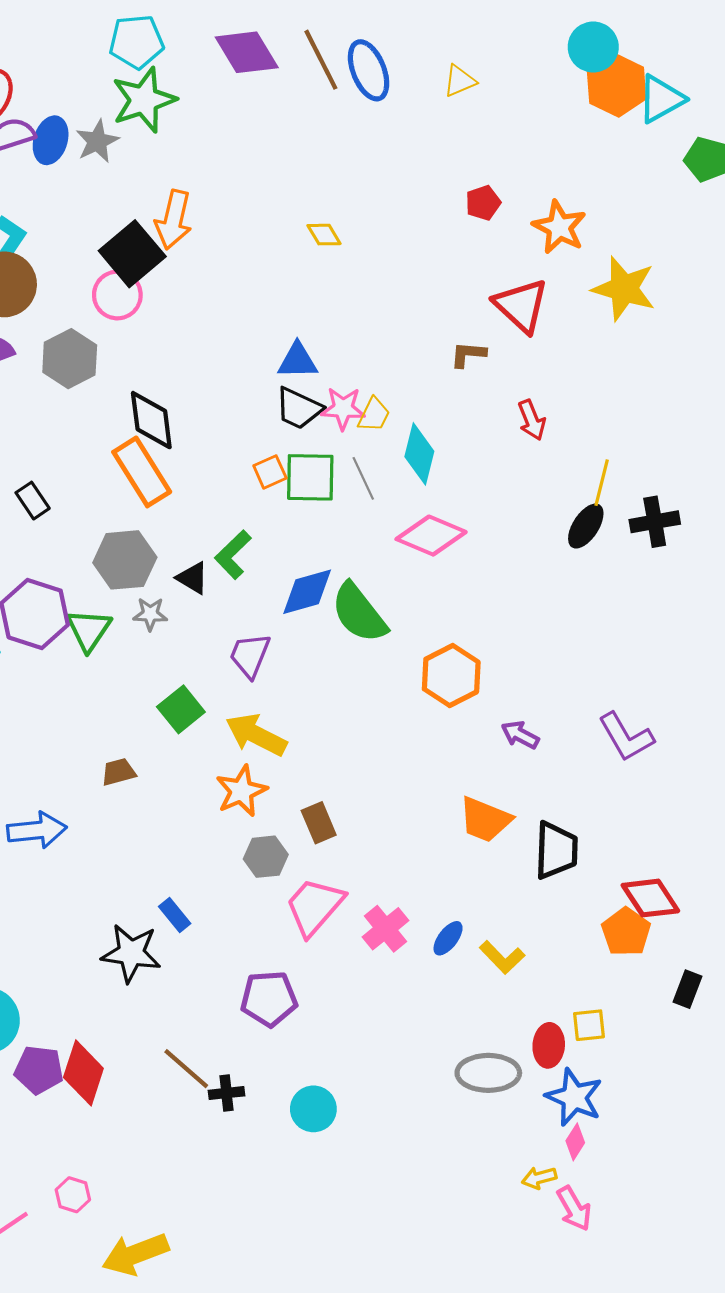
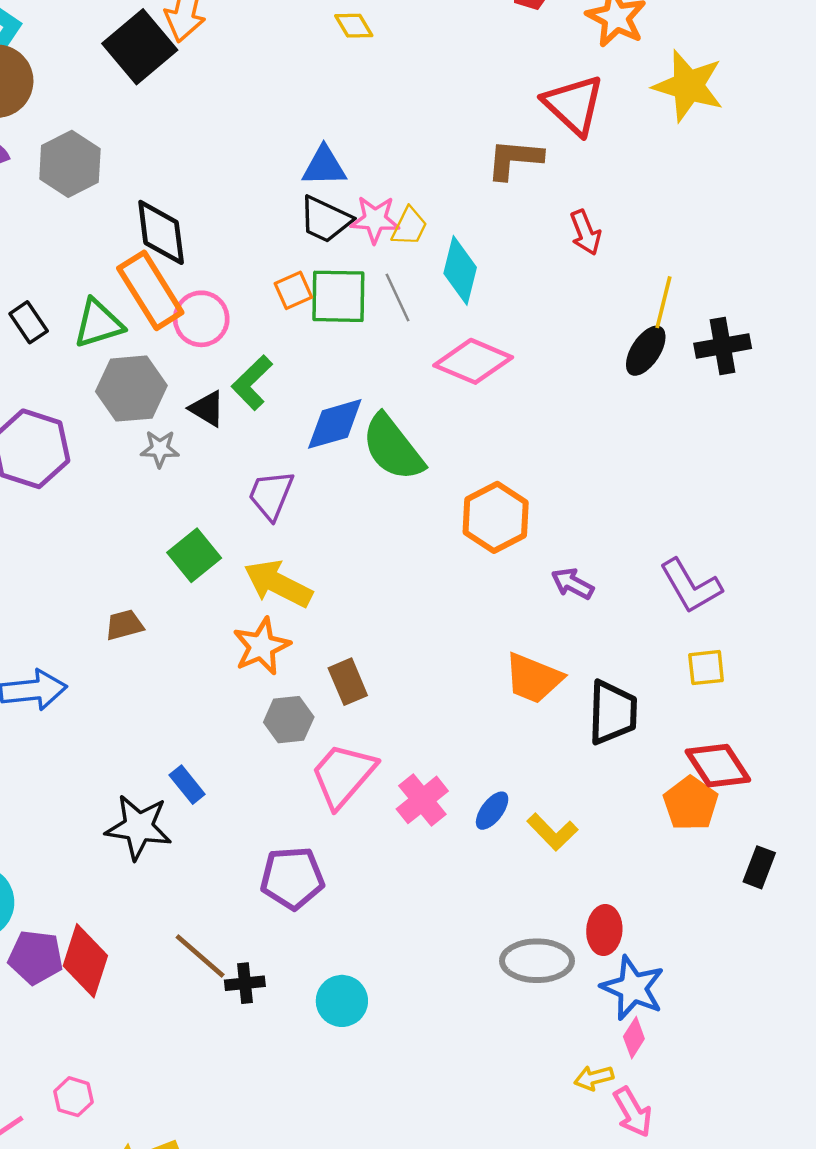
pink circle: (117, 295) -> (201, 319), moved
brown L-shape: (468, 354) -> (515, 159), size x1.4
green triangle: (89, 630) -> (98, 323), moved, turned 39
yellow square: (589, 1025) -> (706, 668), moved

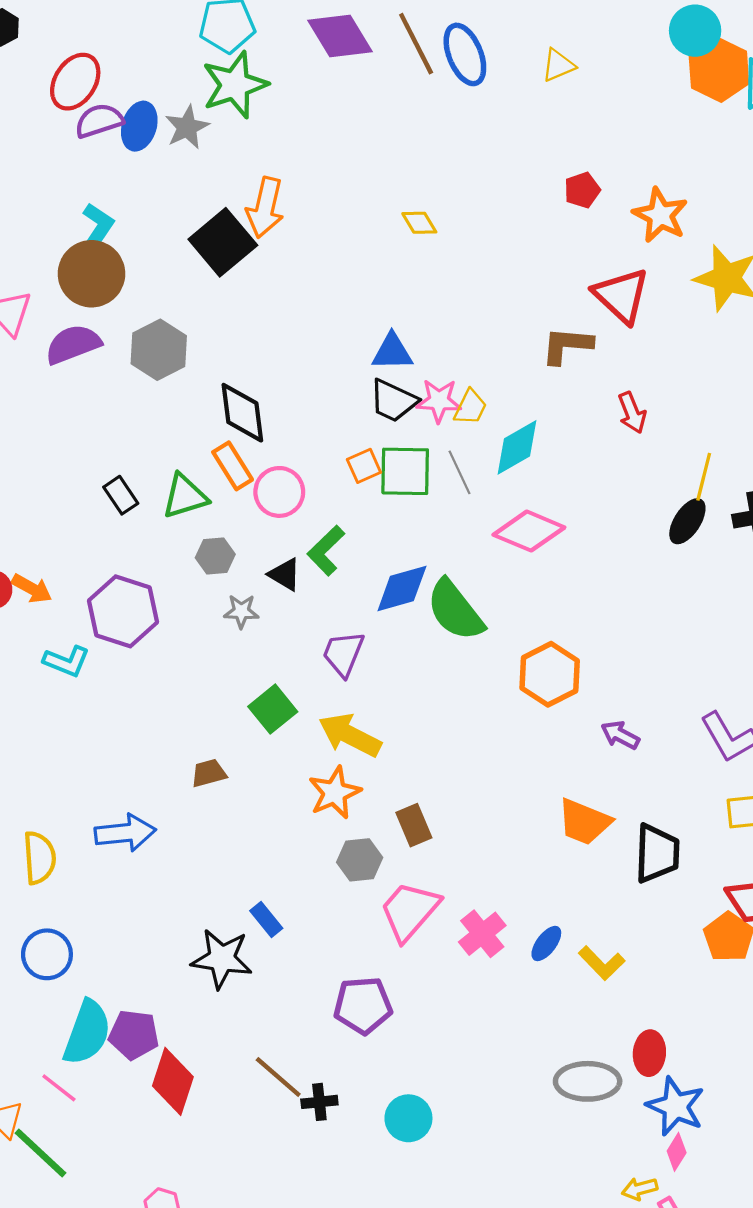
cyan diamond: (460, 270) -> (517, 447), turned 46
orange rectangle: (150, 290) -> (233, 466), size x0.7
gray hexagon: (131, 389) -> (215, 556), size x0.6
purple pentagon: (36, 957) -> (134, 1035), moved

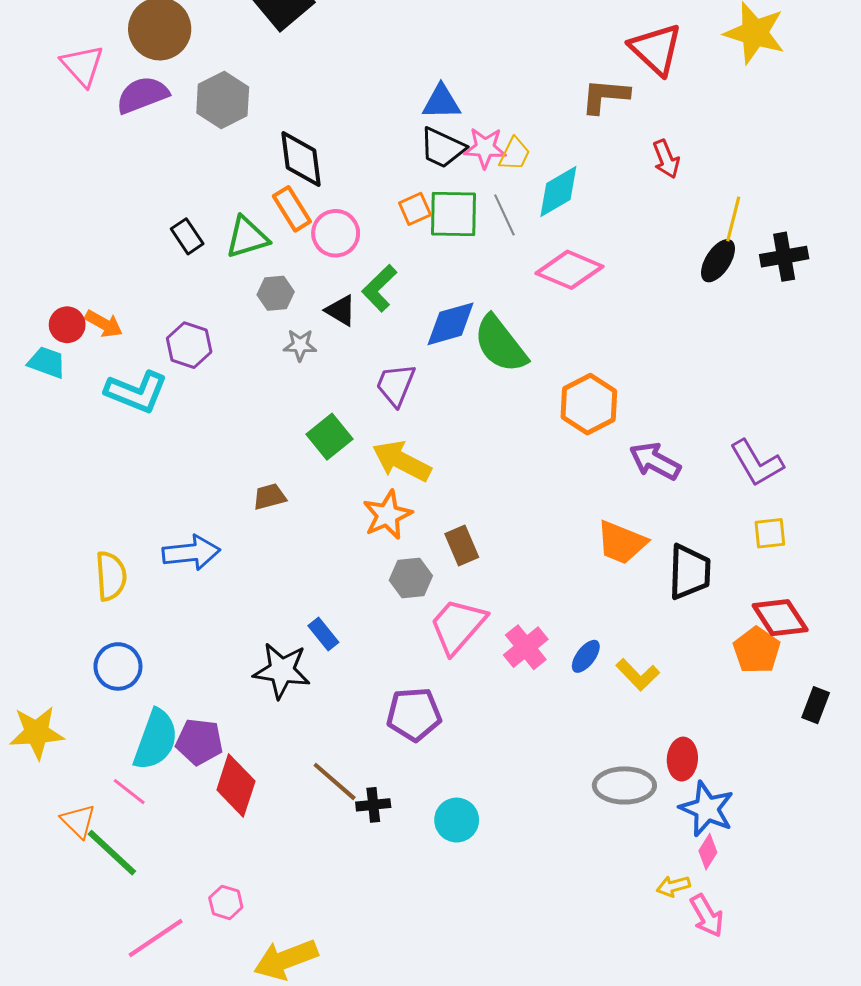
purple hexagon: (123, 611) -> (189, 345), size x0.7
cyan L-shape: (67, 661) -> (136, 392), size x1.4
purple arrow: (620, 735) -> (655, 461), size x1.4

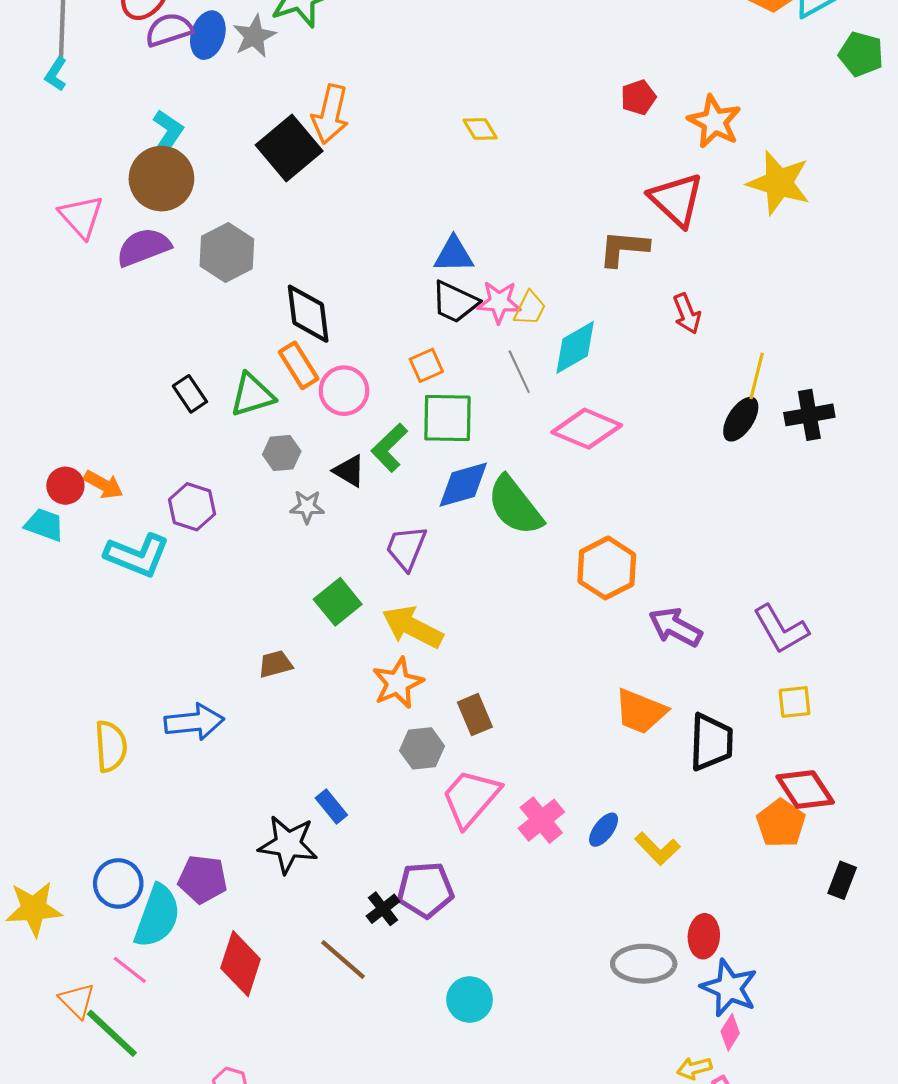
green square: (454, 214) -> (447, 418), moved
blue circle: (118, 666) -> (118, 883), moved
purple pentagon: (199, 742) -> (203, 879), moved
black cross: (373, 805) -> (383, 909), moved, turned -32

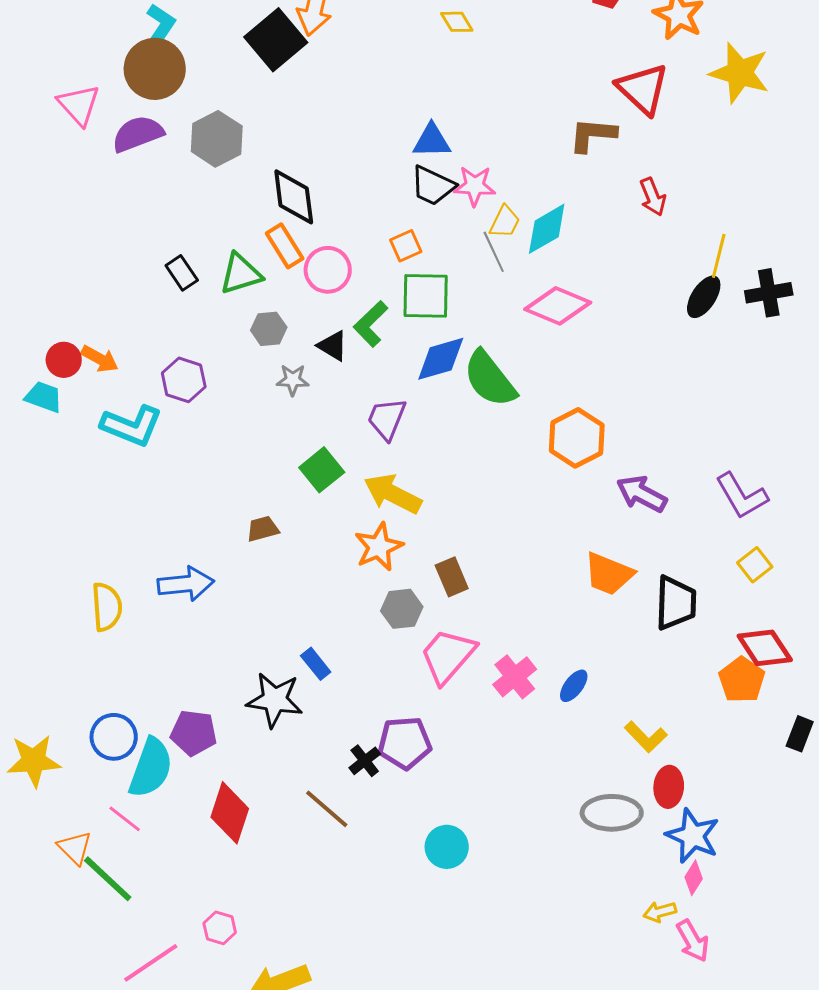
yellow trapezoid: (530, 308) -> (505, 222), moved
yellow square: (795, 702) -> (755, 565), turned -32
yellow L-shape: (657, 849) -> (646, 737), moved

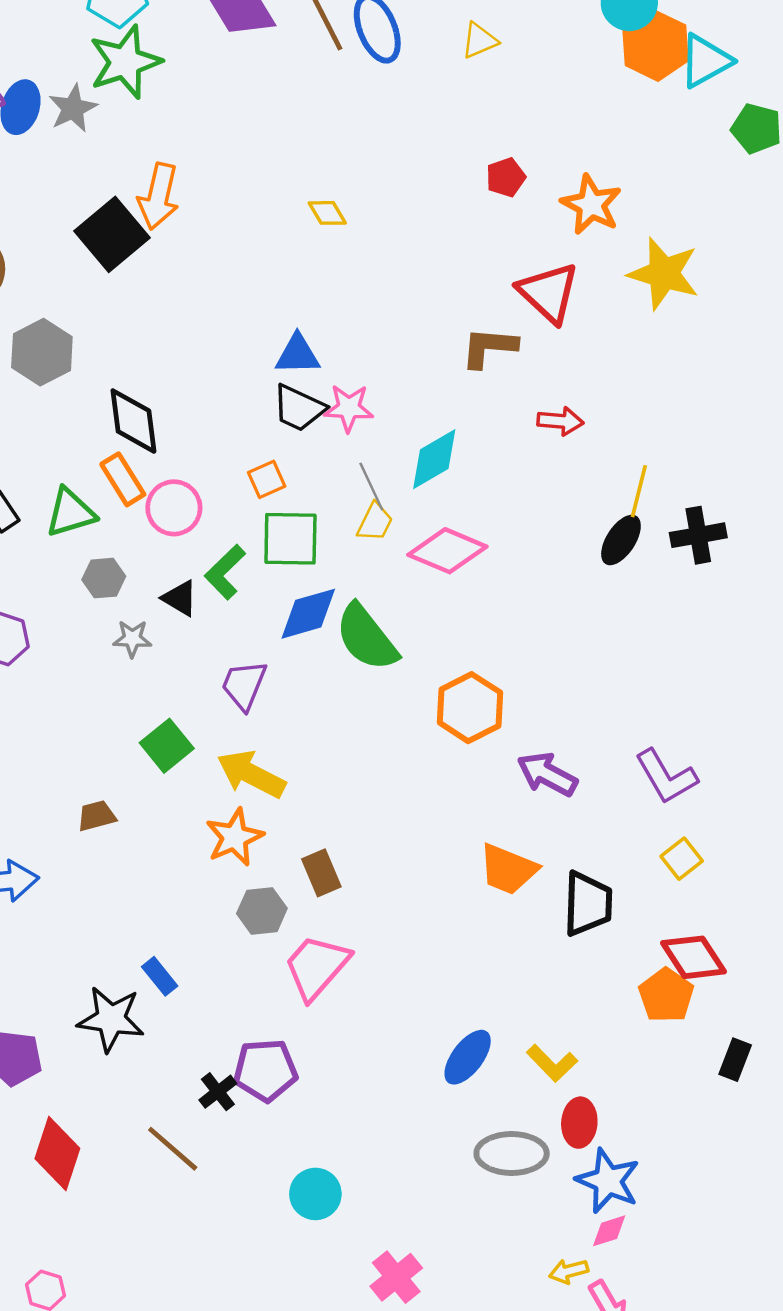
red arrow: (653, 197) -> (560, 421), turned -63
yellow trapezoid: (505, 222) -> (375, 522), moved
pink cross: (515, 677) -> (396, 1277), moved
blue ellipse: (574, 686) -> (468, 1057), moved, size x1.4
pink diamond: (694, 878) -> (609, 1231), turned 40

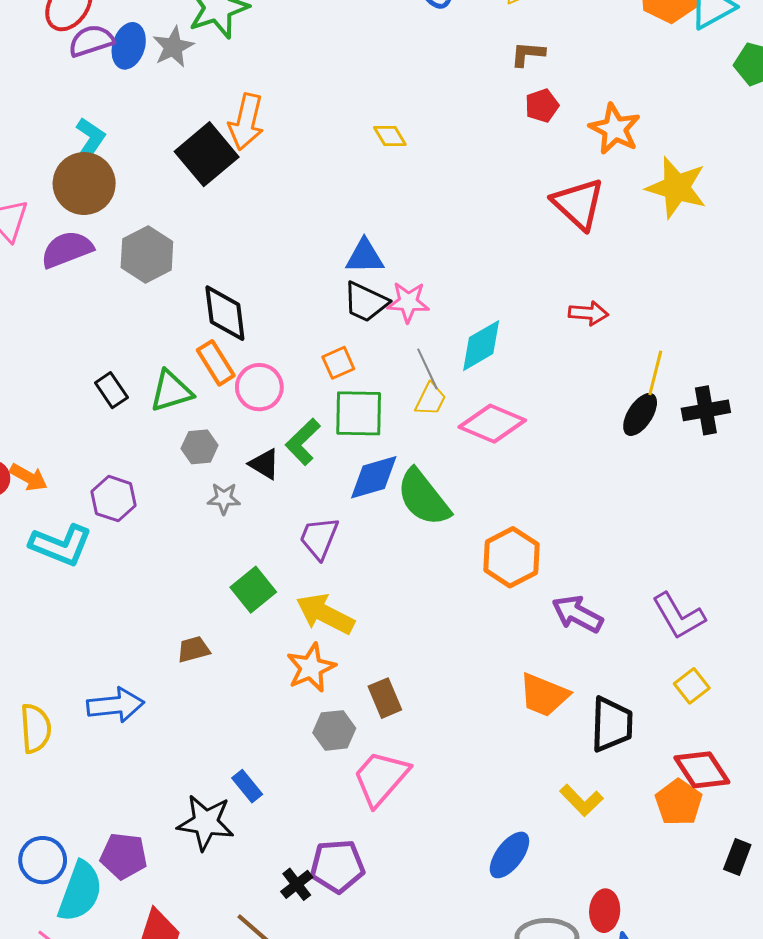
brown L-shape: (489, 347) -> (528, 54), moved, size x0.7
yellow L-shape: (552, 1063) -> (581, 800), moved

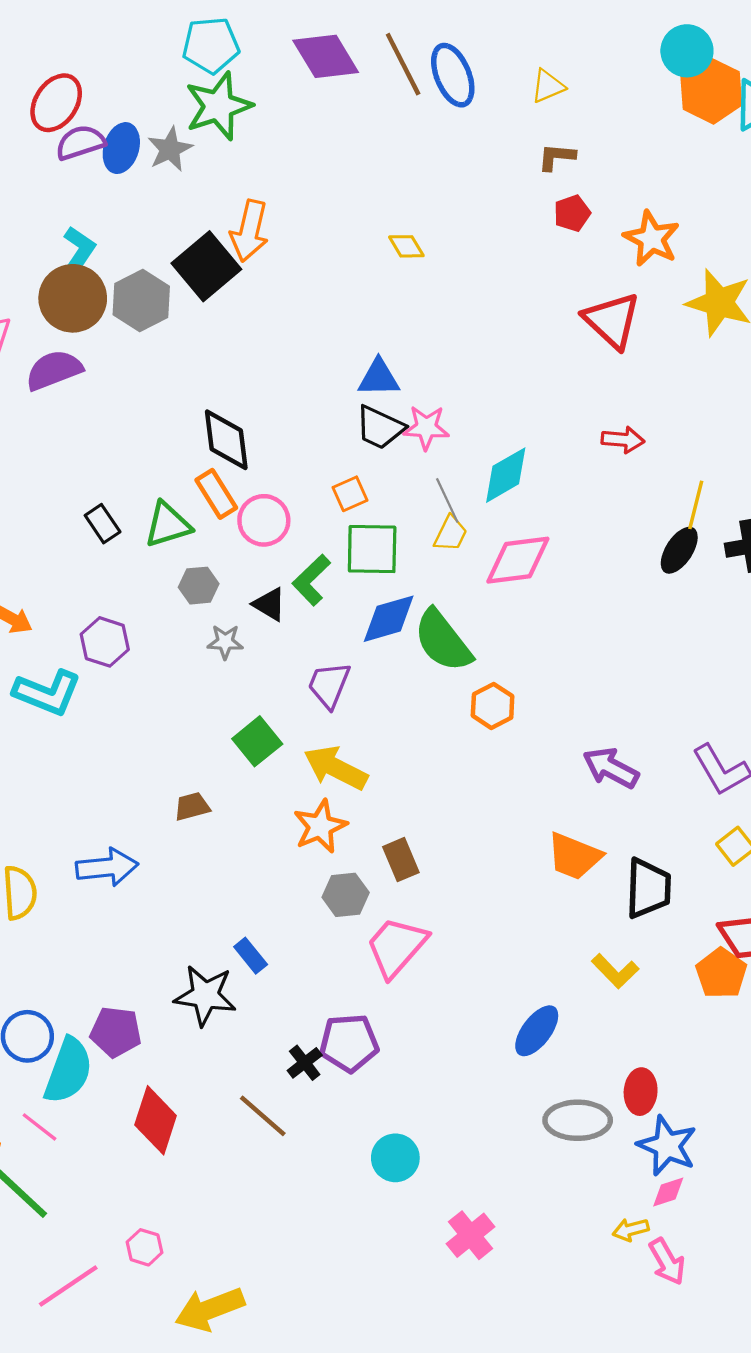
gray hexagon: (147, 254) -> (141, 301), moved
pink diamond: (492, 424) -> (518, 560), turned -30
orange hexagon: (511, 557) -> (493, 706), moved, size x0.7

